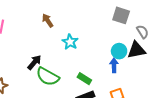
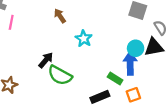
blue arrow: (114, 65) -> (130, 63), size x1.5
green rectangle: (84, 79) -> (115, 79), moved

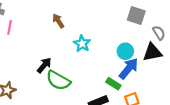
cyan circle: (136, 48) -> (125, 51), moved
blue arrow: (130, 63) -> (129, 69), turned 40

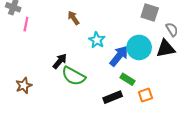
cyan circle: (125, 51) -> (139, 47), size x1.5
blue arrow: (129, 69) -> (119, 56), moved

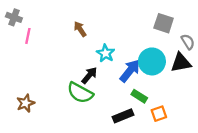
black arrow: (60, 61) -> (89, 75), moved

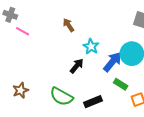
pink line: (28, 36) -> (23, 31), turned -72
green semicircle: (80, 93) -> (61, 97), moved
black rectangle: (123, 116) -> (93, 102), moved

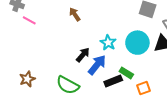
cyan star: (91, 46) -> (108, 43), moved
blue arrow: (112, 62) -> (97, 65), moved
black rectangle: (93, 102) -> (113, 81), moved

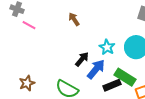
green rectangle: (126, 73) -> (125, 77), size x1.5

